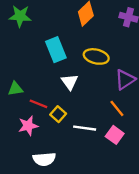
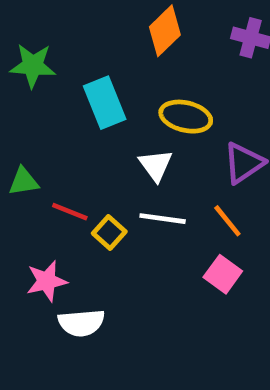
green star: (20, 16) -> (33, 66), moved
white triangle: (70, 82) -> (156, 165), moved
pink star: (28, 126) -> (47, 281), moved
white line: (85, 128) -> (163, 219), moved

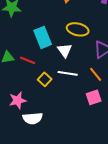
cyan rectangle: (105, 103) -> (43, 37), moved
red line: (70, 212) -> (28, 60), moved
pink square: (223, 274) -> (94, 97), turned 35

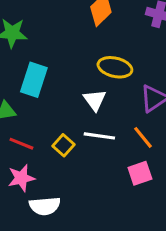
cyan rectangle: (43, 37) -> (34, 80), moved, turned 40
red line: (28, 60) -> (21, 144), moved

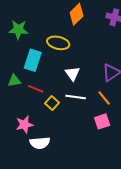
yellow ellipse: (115, 67) -> (58, 43), moved
red line: (21, 144) -> (36, 89), moved

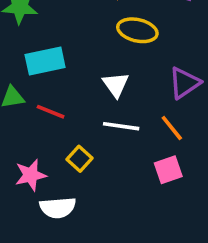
yellow ellipse: (58, 43) -> (137, 30), moved
cyan rectangle: (33, 60) -> (45, 61), turned 60
yellow square: (52, 103) -> (79, 159), moved

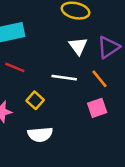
white triangle: (116, 85) -> (78, 46), moved
white semicircle: (58, 208) -> (40, 134), moved

